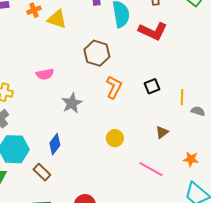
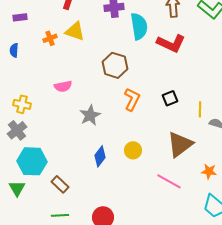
orange cross: (34, 10) -> (50, 38), moved
brown triangle: (162, 132) -> (180, 144), size x2.0
blue diamond: (55, 144) -> (100, 156), moved

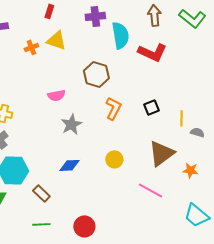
pink semicircle: (63, 86) -> (56, 95), moved
blue diamond: (100, 156) -> (69, 165), moved, turned 50
orange star: (209, 171) -> (190, 170), moved

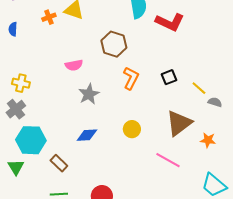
yellow line: (181, 118) -> (199, 88), turned -49

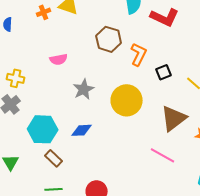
pink semicircle: (74, 65) -> (59, 59), moved
orange L-shape: (131, 78) -> (139, 54), moved
yellow circle: (132, 129) -> (127, 100), moved, size x1.8
cyan hexagon: (31, 140) -> (43, 129), moved

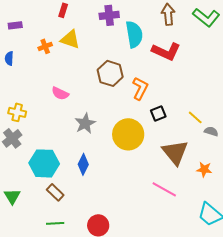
pink semicircle: (59, 59) -> (60, 93), turned 36
black square: (164, 72) -> (158, 113), moved
brown triangle: (174, 118) -> (175, 152), turned -32
blue diamond: (82, 130) -> (83, 164), turned -60

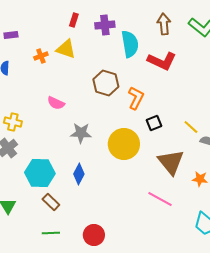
red rectangle: (63, 10) -> (74, 20), moved
gray star: (85, 123) -> (81, 133), turned 30

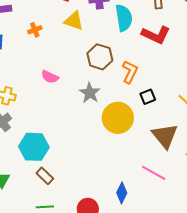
yellow triangle: (66, 49) -> (74, 21), moved
gray star: (81, 133) -> (90, 93), moved, turned 30
blue diamond: (79, 174) -> (122, 193), moved

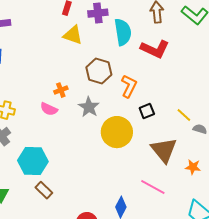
orange cross: (35, 30) -> (61, 90), moved
pink semicircle: (50, 77) -> (49, 109), moved

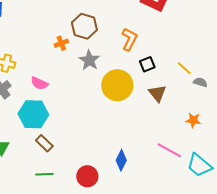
brown hexagon: (99, 71) -> (84, 26), moved
pink semicircle: (49, 109) -> (39, 83), moved
brown triangle: (164, 150) -> (157, 93), moved, size x0.7
pink line: (153, 187) -> (169, 150), moved

